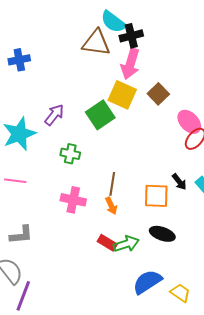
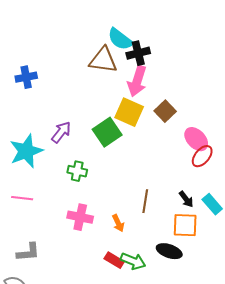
brown line: (112, 184) -> (145, 201), moved
orange square: (156, 196) -> (185, 225), moved
green arrow: (126, 244) -> (133, 261), turned 40

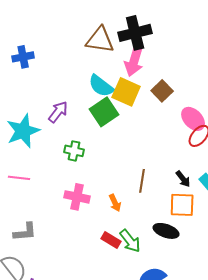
cyan semicircle: (120, 39) -> (101, 86), moved
black cross: (138, 53) -> (135, 33), size x1.4
green arrow: (133, 261) -> (130, 241), turned 30

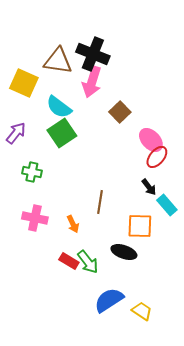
black cross: (135, 33) -> (93, 54), turned 36
yellow square: (126, 92) -> (24, 83), moved
black arrow: (183, 179) -> (149, 187), moved

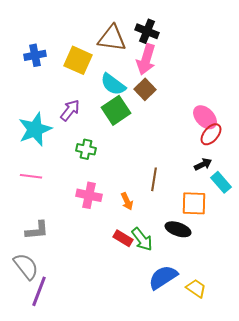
black cross: (93, 54) -> (147, 31), size x0.7
brown square: (120, 112) -> (145, 89), moved
black arrow: (149, 187) -> (203, 164), turned -78

